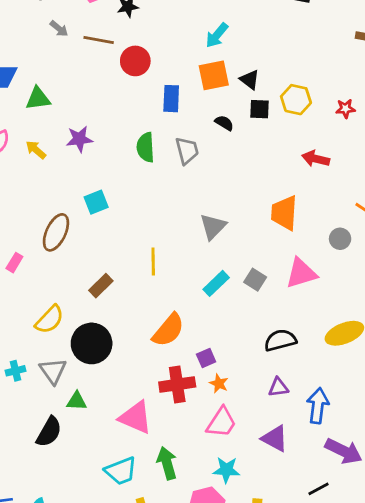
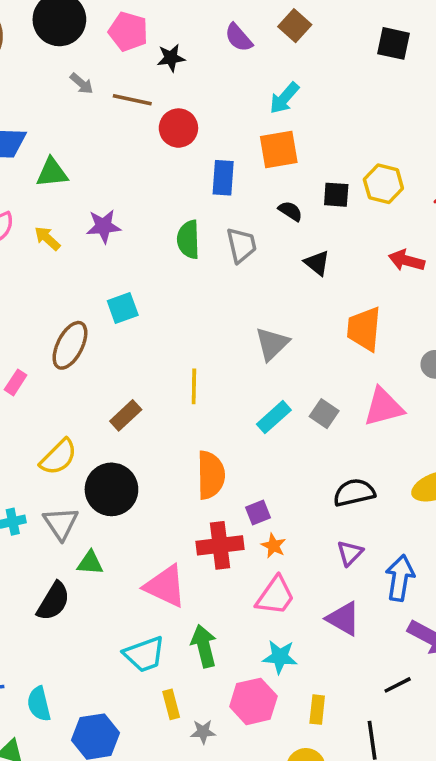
black triangle: (250, 80) -> (317, 263), moved
orange semicircle: (168, 330) -> (211, 475), turned -42
purple triangle: (278, 387) -> (350, 553), turned -40

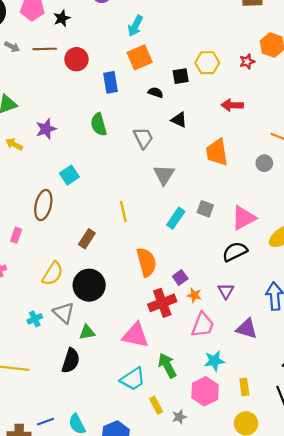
gray trapezoid: (242, 245) -> (143, 138), moved
pink triangle: (384, 407) -> (244, 218), moved
purple triangle: (350, 553) -> (226, 291), moved

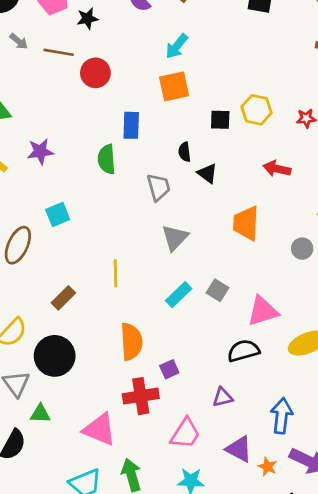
blue rectangle: (110, 82) -> (131, 125), moved
black semicircle: (156, 93) -> (184, 152), moved, turned -128
purple triangle: (226, 291) -> (223, 397), turned 35
orange star: (194, 295) -> (268, 467), moved

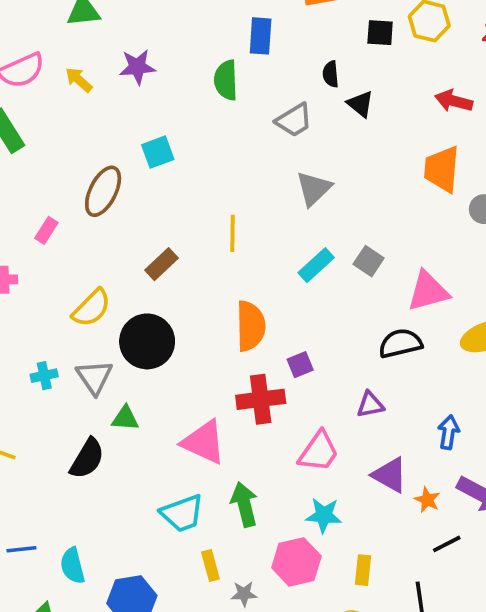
gray trapezoid: (158, 187) -> (294, 120), turned 72
orange trapezoid: (246, 223) -> (442, 169), moved
blue arrow: (282, 416) -> (449, 432), size x0.7

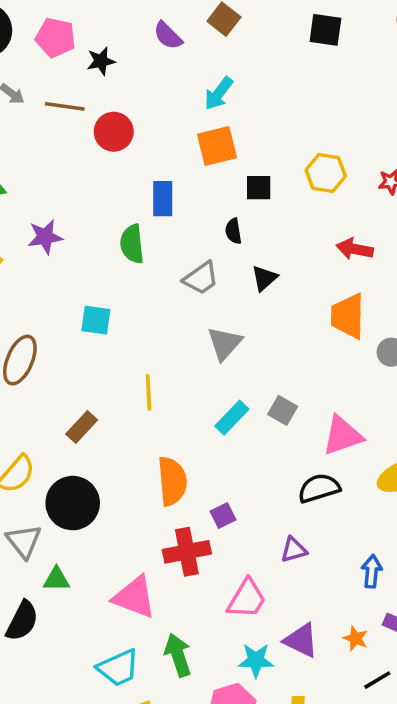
black square: (380, 33) -> (259, 188), moved
black triangle: (360, 104) -> (264, 278), moved, turned 44
cyan square: (158, 152) -> (96, 320), moved, turned 32
purple triangle: (390, 475) -> (301, 640), moved

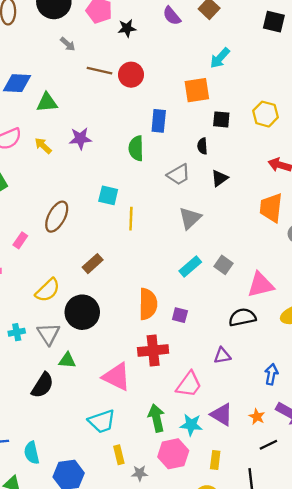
cyan arrow: (219, 93) -> (220, 58), moved
brown line: (65, 106) -> (100, 71), moved
yellow line: (149, 392) -> (131, 219), moved
purple square: (223, 515) -> (180, 315), moved, turned 35
green arrow: (178, 655) -> (156, 418), moved

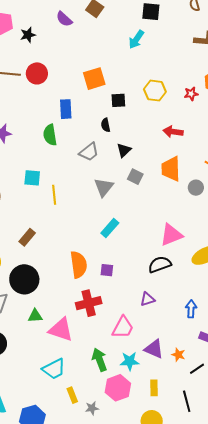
cyan arrow: (220, 58) -> (136, 39), moved
gray square: (223, 265) -> (135, 177), moved
green triangle: (67, 360) -> (35, 316), moved
orange star: (257, 417) -> (178, 355), moved

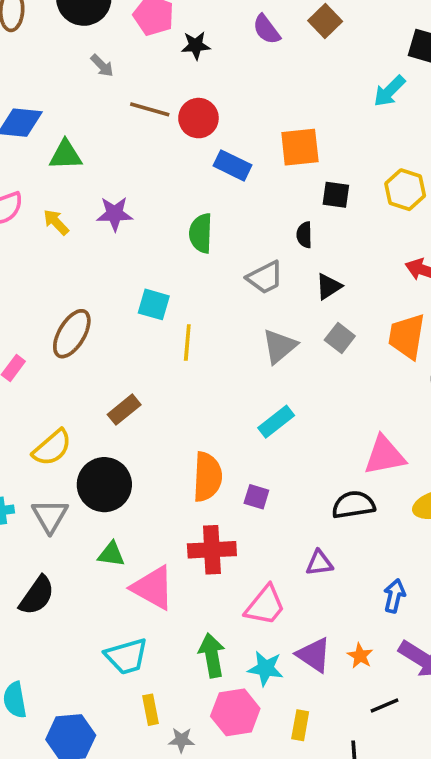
blue rectangle: (66, 109) -> (233, 165), moved, turned -72
orange star: (178, 355) -> (360, 656), moved

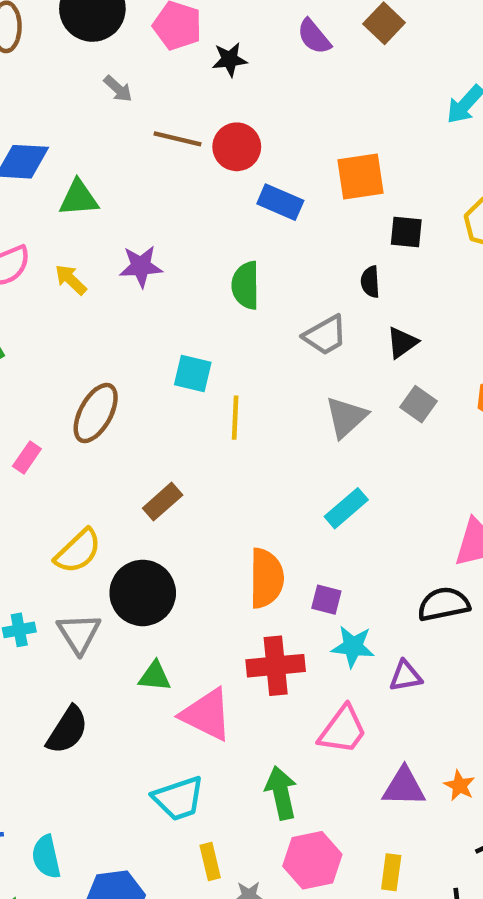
purple triangle: (314, 655) -> (404, 787), turned -30
cyan star: (266, 668) -> (353, 647), moved

